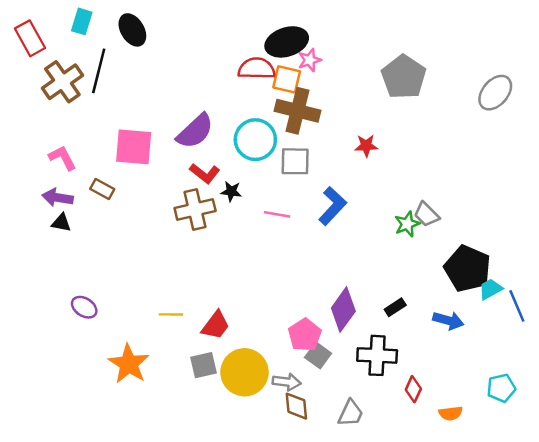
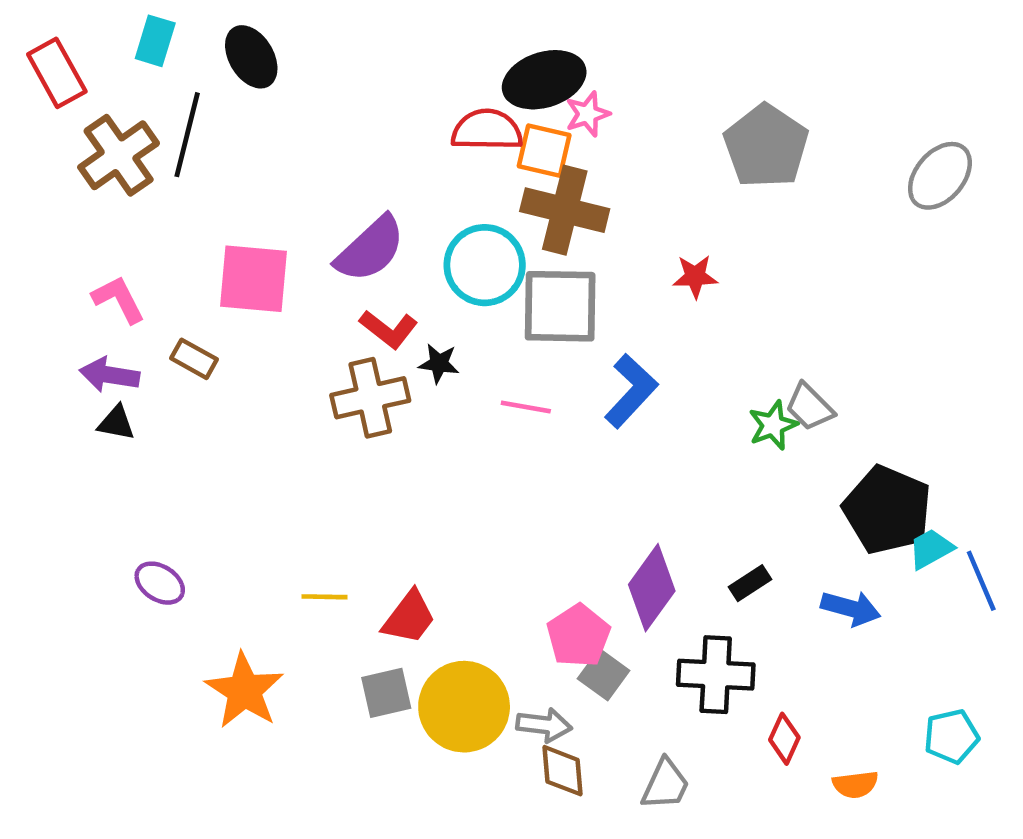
gray square: (295, 161) -> (560, 306), size x1.4

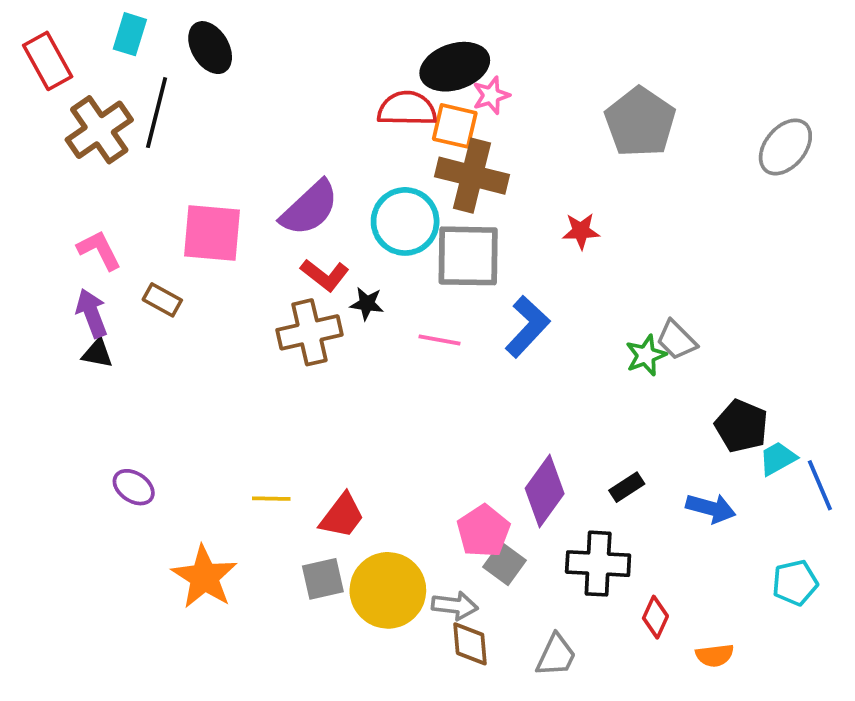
purple arrow: (109, 375) -> (92, 313), turned 60
black pentagon: (887, 510) -> (741, 426), size x0.7
cyan pentagon: (951, 736) -> (795, 583), moved

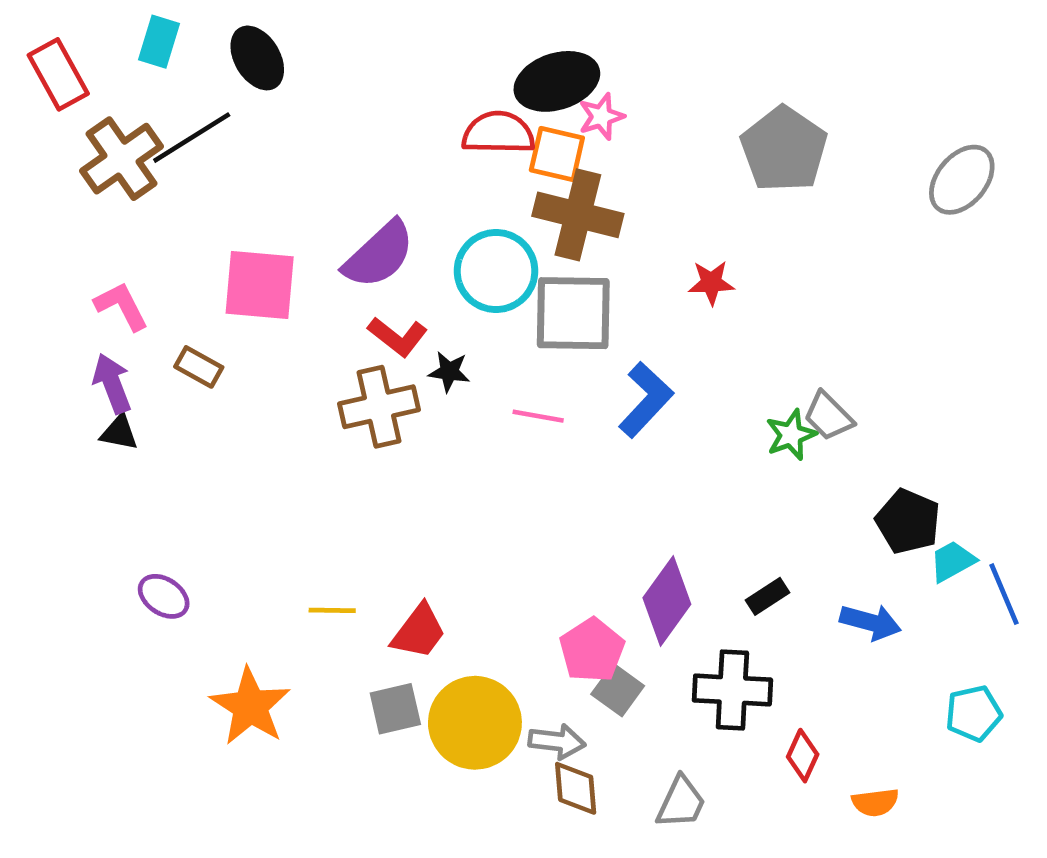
black line: (157, 113) -> (192, 138), turned 44

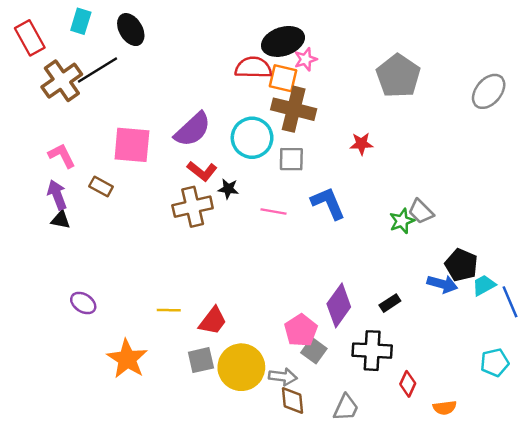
gray square: (573, 313) -> (291, 159), size x0.6
blue L-shape: (646, 400) -> (328, 203), turned -66
blue arrow: (871, 622) -> (442, 284), moved

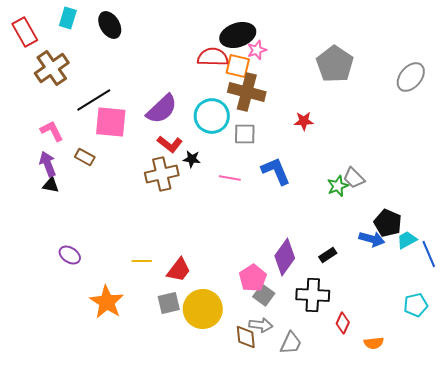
black line: (97, 70) -> (94, 100), moved
gray arrow: (283, 377) -> (261, 325), moved

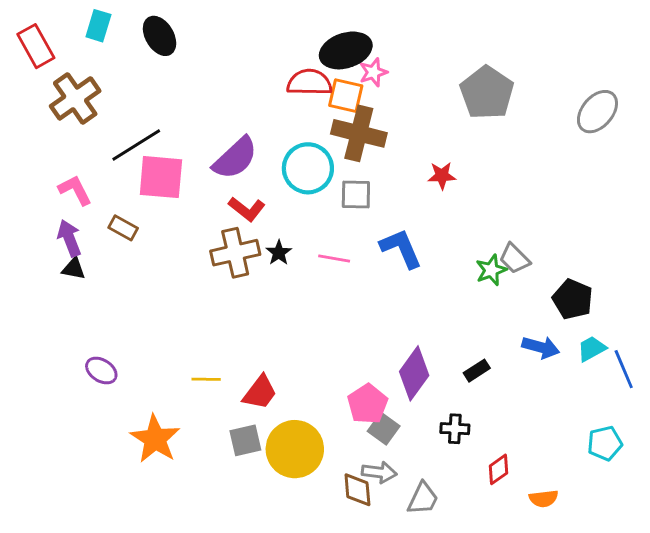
black star: (192, 159) -> (279, 253), moved, turned 30
black pentagon: (388, 223) -> (573, 299), moved
black cross: (313, 295) -> (455, 429), size x0.6
red diamond: (343, 323) -> (499, 469), turned 30

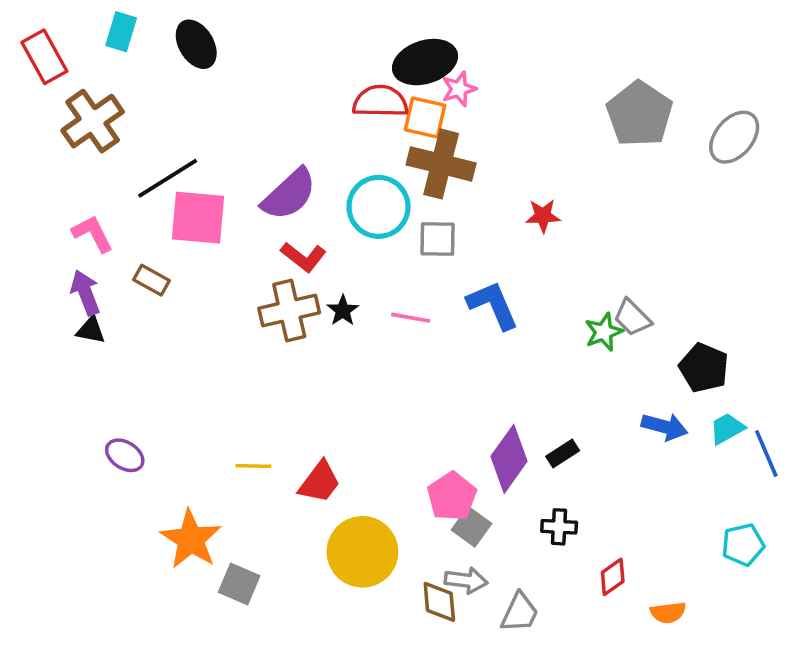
gray pentagon: (487, 93) -> (639, 114), moved
black rectangle: (477, 371) -> (563, 454), moved
gray square: (245, 440) -> (239, 584), moved, turned 36

